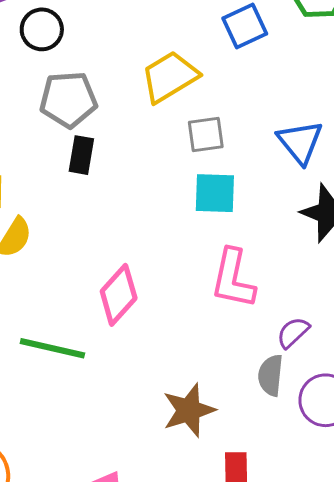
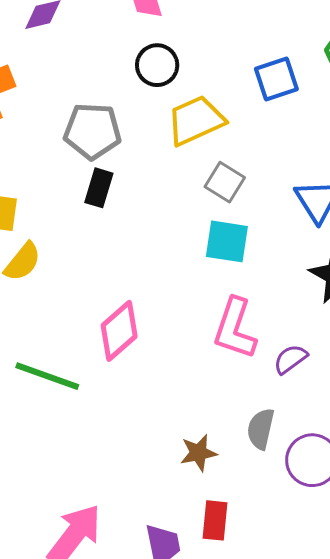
black circle: (42, 29) -> (157, 65), moved
gray square: (206, 134) -> (225, 182), turned 33
purple semicircle: (293, 332) -> (290, 359), moved
brown star: (189, 410) -> (198, 453), moved, size x0.7

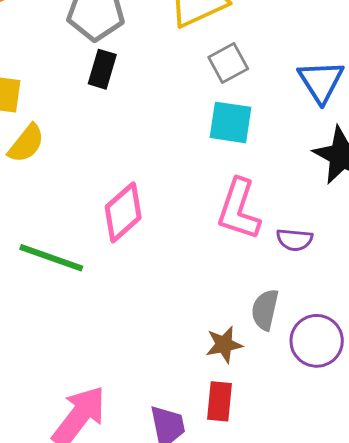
gray square: (225, 182) -> (228, 63), turned 30
purple semicircle: (290, 359) -> (294, 240), turned -138
brown star: (198, 453) -> (224, 345), moved

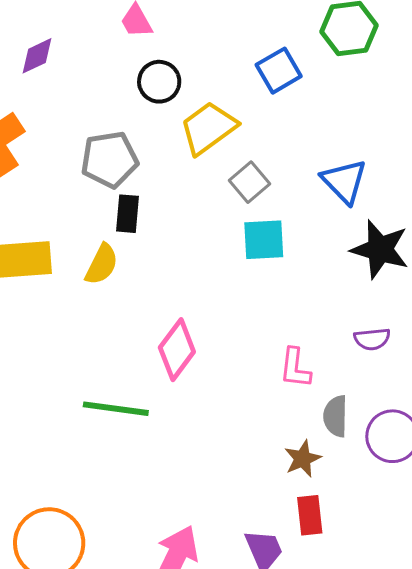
yellow semicircle: (26, 143) -> (102, 264), moved
pink L-shape: (239, 209) -> (295, 368), moved, size x0.7
purple semicircle: (294, 240) -> (372, 339), moved

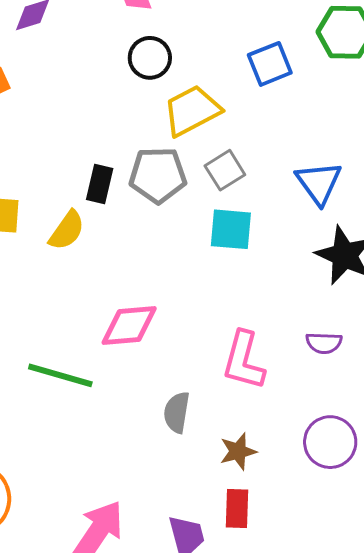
gray pentagon: (110, 160) -> (158, 175), moved
pink diamond: (177, 350) -> (129, 326), turned 40
pink L-shape: (295, 368) -> (244, 361), size x1.4
gray semicircle: (336, 416) -> (177, 412), moved

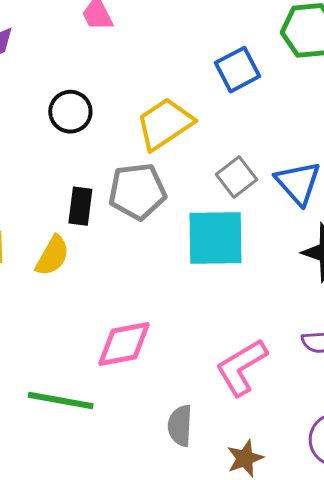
black circle: (150, 58) -> (70, 112), moved
gray square: (225, 170) -> (236, 177), moved
cyan square: (231, 229) -> (215, 238), size x1.4
pink L-shape: (244, 361) -> (241, 367), turned 50

